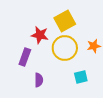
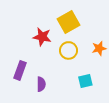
yellow circle: (65, 48) -> (68, 50), size x0.7
purple rectangle: (25, 57) -> (20, 70), moved

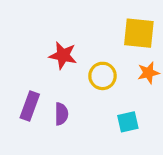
yellow square: (68, 22) -> (139, 33), moved, turned 35
purple semicircle: (41, 84) -> (61, 114), moved

